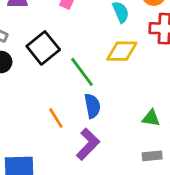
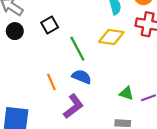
black square: (43, 48) -> (50, 25), size x0.7
blue semicircle: (92, 106) -> (82, 77), turned -66

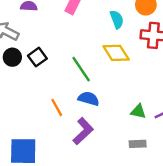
black square: (50, 25) -> (37, 57), moved
yellow diamond: (111, 37) -> (116, 53), turned 55

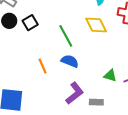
purple L-shape: (83, 131) -> (75, 93), moved
gray rectangle: (138, 144) -> (96, 102), moved

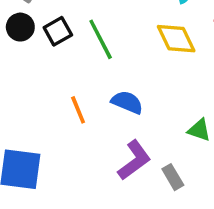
green line: (66, 36) -> (101, 39), moved
gray rectangle: (96, 102) -> (173, 177), turned 56

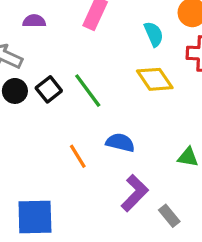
gray rectangle: (173, 177) -> (169, 216), moved

